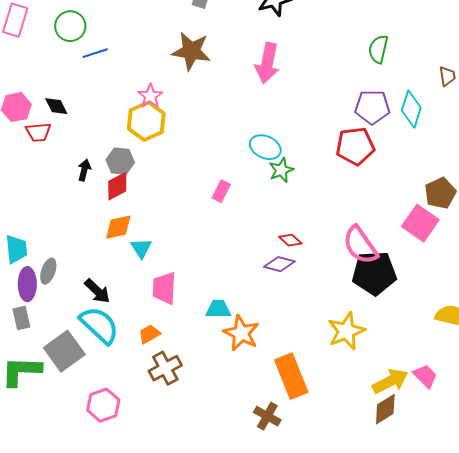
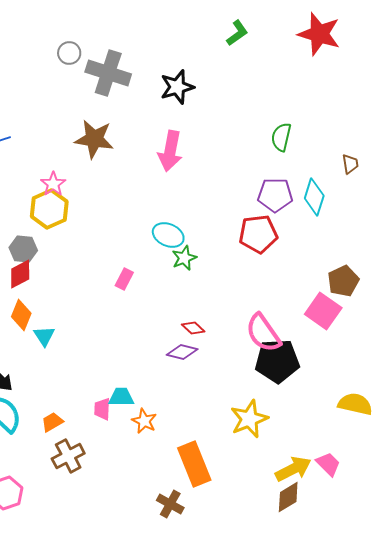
orange diamond: (118, 227) -> (21, 315), turned -56
pink trapezoid: (164, 288) -> (102, 409), moved, size x0.7
orange star: (241, 333) -> (144, 421), size x0.7

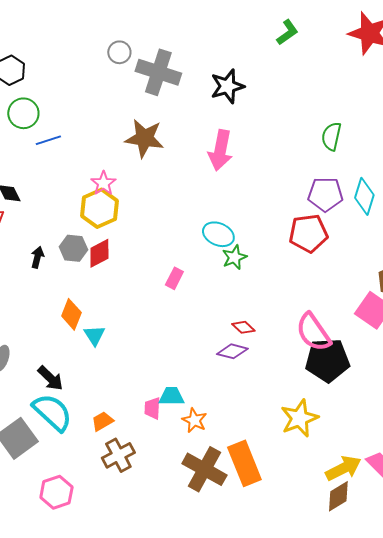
red diamond: (20, 274) -> (99, 253), moved
brown cross: (170, 504) -> (204, 469), moved, size x1.6

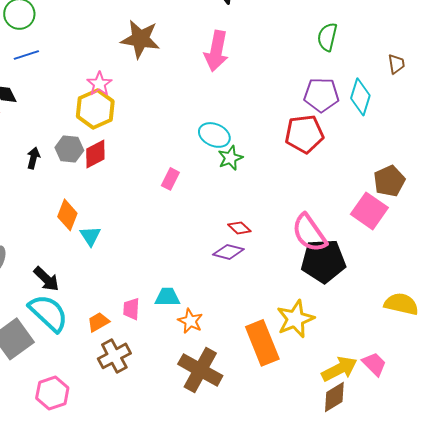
blue line: (48, 140) -> (26, 55), moved
pink trapezoid: (152, 408) -> (131, 309), moved
orange rectangle: (244, 463) -> (262, 343), moved

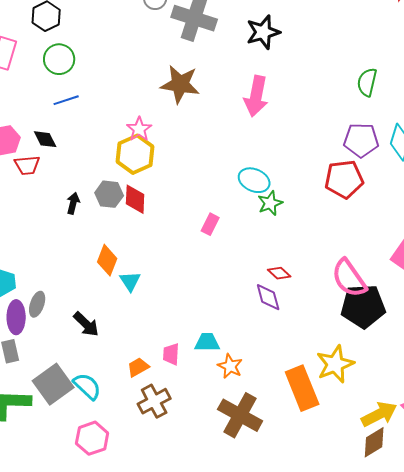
red diamond: (95, 154) -> (135, 199), turned -60
purple diamond: (228, 252) -> (268, 297), turned 60
cyan semicircle: (48, 313) -> (87, 386), moved, size x0.7

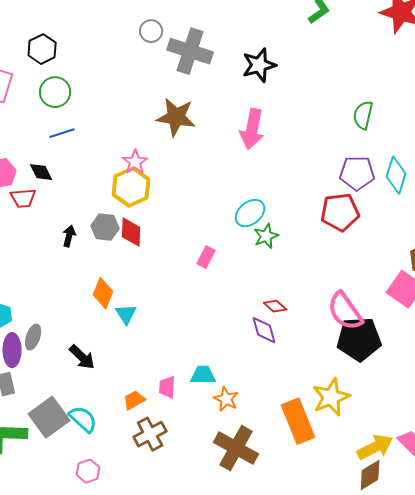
cyan ellipse: (254, 180) -> (250, 213), turned -64
pink hexagon: (92, 438) -> (88, 471), size x0.7

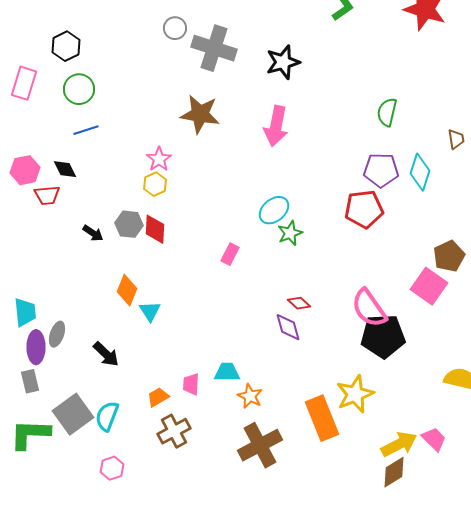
yellow hexagon: (131, 187) -> (155, 184), size x0.6
black arrow: (69, 236) -> (93, 233), turned 110
cyan semicircle: (83, 419) -> (107, 416), turned -112
brown cross: (236, 448) -> (260, 445), turned 33

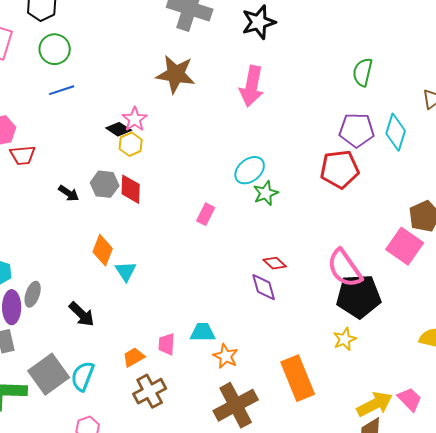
black diamond: (65, 169) -> (119, 129), moved, turned -30
yellow star: (355, 394) -> (345, 339), moved, size x0.6

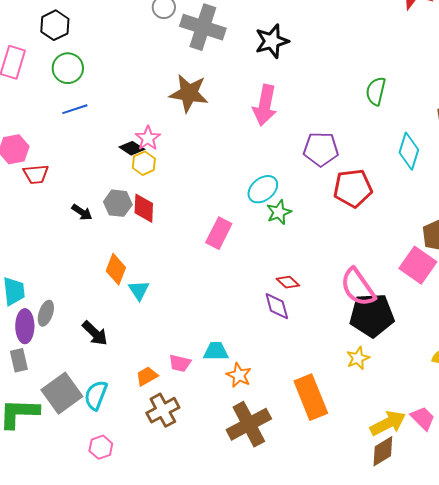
purple pentagon: (357, 130) -> (321, 149), moved
pink rectangle: (206, 214) -> (219, 233), size x1.4
pink trapezoid: (167, 344) -> (180, 363), turned -80

